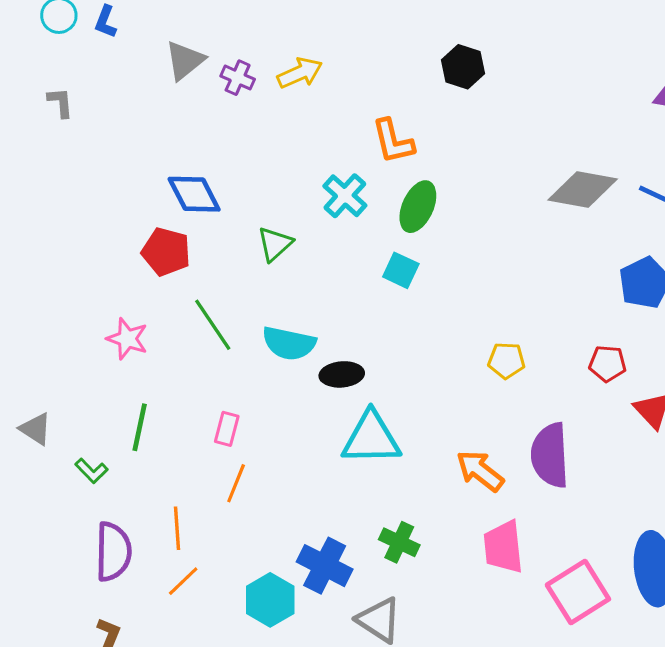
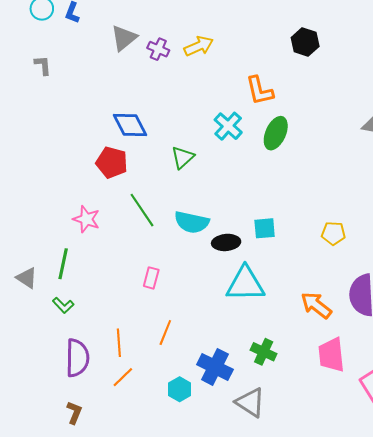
cyan square: (401, 270) -> (265, 228), moved, turned -30
green line: (140, 427) -> (63, 264), moved
orange line: (236, 483) -> (165, 333), moved
cyan hexagon: (270, 600) -> (180, 389), size x0.7

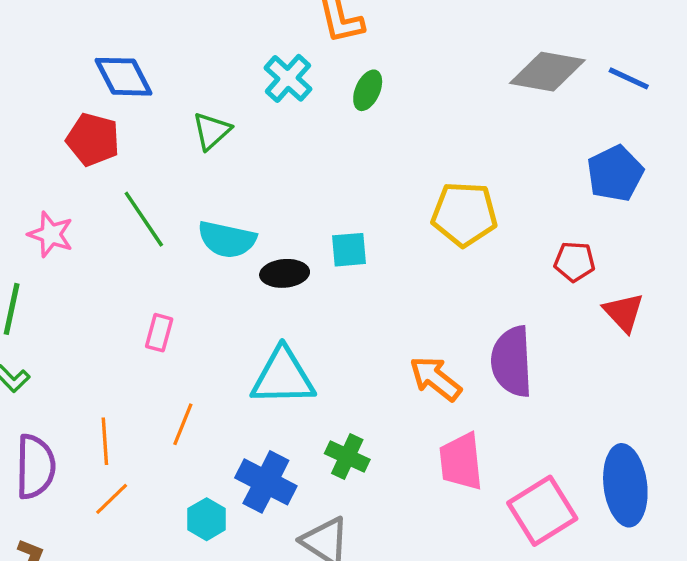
green ellipse: (276, 133) -> (368, 90), size x0.7
yellow pentagon: (333, 233) -> (464, 214), moved, size x1.6
cyan triangle: (245, 284) -> (283, 377), moved

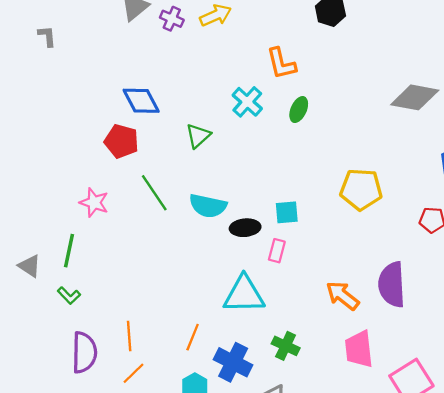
pink rectangle: (159, 333) -> (277, 251), moved
orange line: (183, 424) -> (193, 337), moved

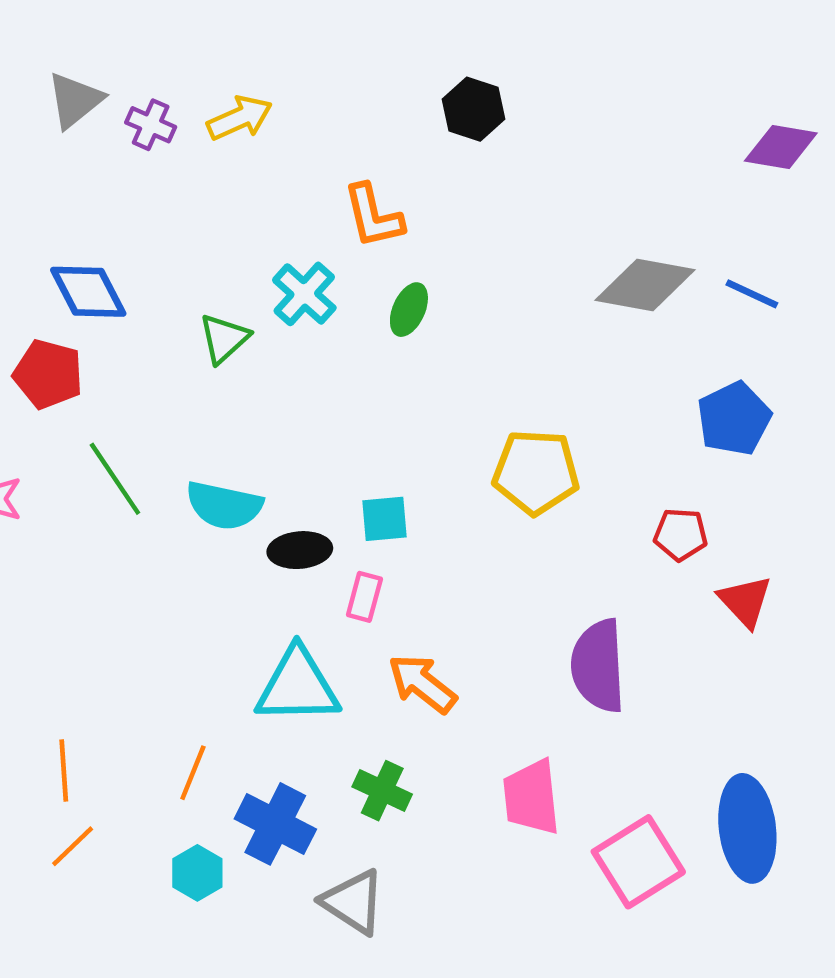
green triangle: (198, 136) -> (224, 338), moved
orange arrow: (342, 296) -> (422, 684), moved

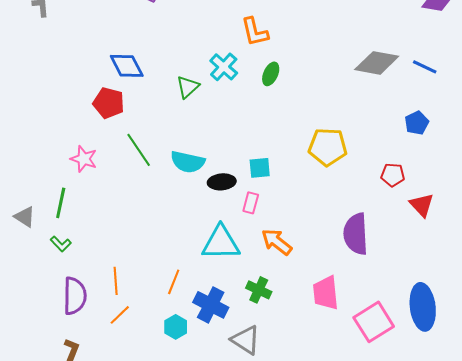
blue pentagon: (734, 419) -> (417, 123), size x0.7

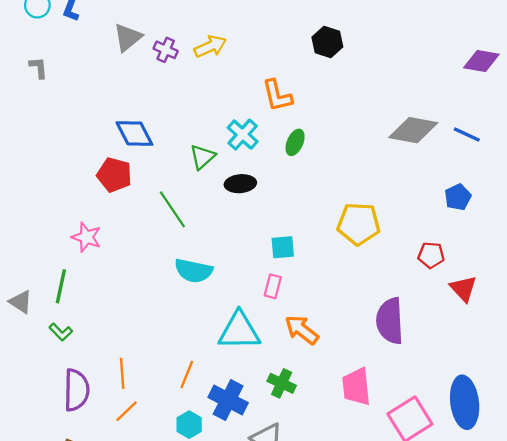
green line: (139, 150) -> (172, 209), moved
cyan semicircle: (188, 162) -> (194, 271), moved
black ellipse: (222, 182) -> (240, 184), moved

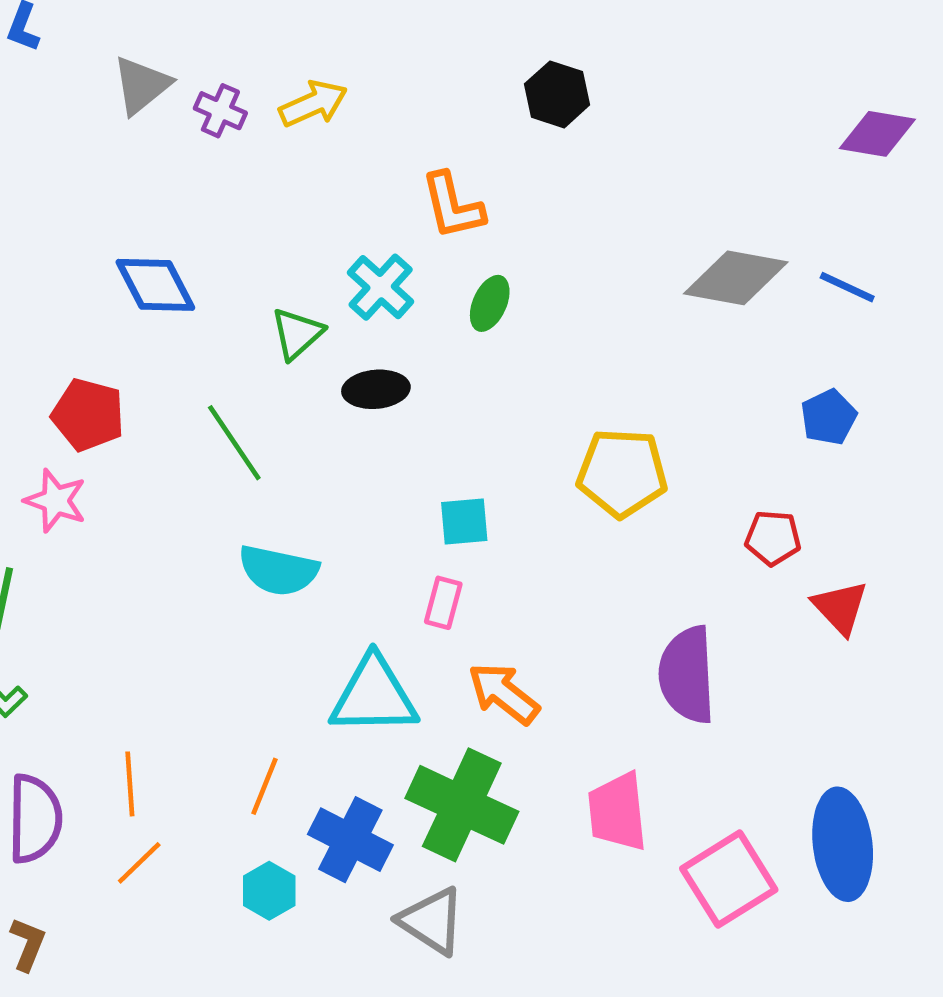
red pentagon: (114, 175) -> (88, 415), moved
green cross: (282, 383) -> (462, 805), size x1.8

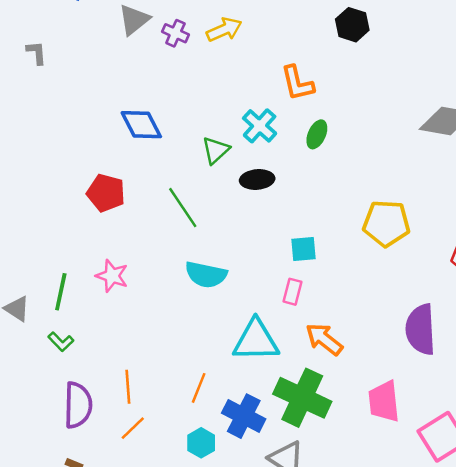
pink star: (56, 501) -> (112, 276), moved

